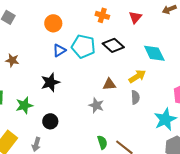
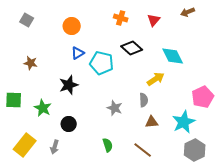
cyan pentagon: (83, 46) -> (102, 63), moved
brown triangle: (109, 84) -> (152, 122), moved
gray semicircle: (135, 97) -> (144, 100), moved
green star: (24, 105) -> (43, 108), turned -30
green semicircle: (102, 142) -> (108, 145), moved

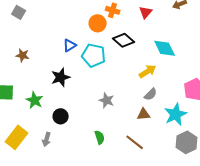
orange circle: (72, 26) -> (98, 23), moved
gray semicircle: (144, 100) -> (151, 94), moved, turned 48

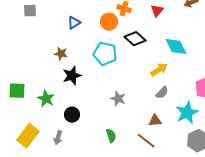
gray square: (19, 12) -> (30, 11), turned -32
blue triangle: (70, 45) -> (74, 23), moved
brown star: (23, 55) -> (61, 54), moved
brown triangle: (144, 114) -> (155, 121), moved

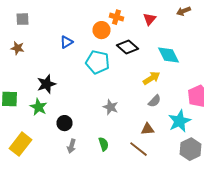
blue triangle: (74, 23) -> (66, 42), moved
brown star: (61, 54) -> (18, 48), moved
black star: (72, 76) -> (46, 84), moved
gray arrow: (58, 138) -> (72, 146), moved

